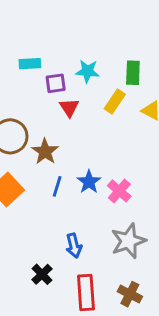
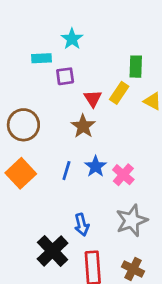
cyan star: (87, 71) -> (72, 39), moved, turned 30
red triangle: (69, 108) -> (93, 98), moved
brown star: (45, 152) -> (83, 126), moved
black cross: (42, 274) -> (53, 251), size x1.6

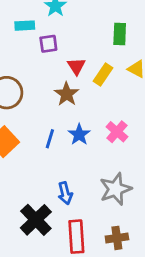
yellow rectangle: (119, 93) -> (103, 74), moved
pink cross: (123, 175) -> (117, 132), moved
brown cross: (133, 269) -> (117, 238), turned -35

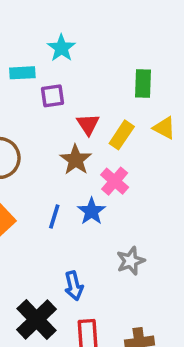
pink cross: (117, 132) -> (115, 181), moved
gray star: (116, 189) -> (131, 261), moved, size x0.7

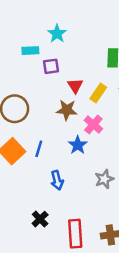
brown star: (76, 160) -> (67, 110), turned -30
blue line: (54, 217) -> (39, 149), moved
blue arrow: (74, 286) -> (57, 180), moved
black cross: (37, 319) -> (40, 219), size x0.6

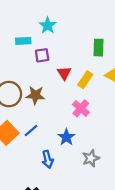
brown star: (67, 110) -> (35, 95), moved
blue star: (78, 145) -> (66, 137), moved
blue line: (39, 149) -> (31, 131), turned 32

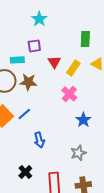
cyan rectangle: (23, 41) -> (17, 60), moved
blue star: (66, 137) -> (83, 120), moved
gray star: (91, 158) -> (78, 153), moved

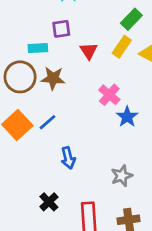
green rectangle: (85, 39) -> (131, 19), turned 42
yellow rectangle: (73, 68) -> (122, 47), moved
blue star: (83, 120) -> (127, 117), moved

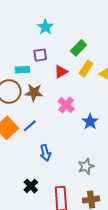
green rectangle: (131, 19) -> (79, 48), moved
red triangle: (89, 51) -> (61, 72), turned 32
pink cross: (109, 95) -> (66, 105), moved

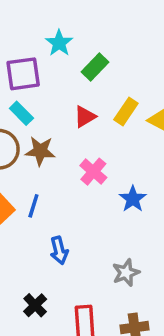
green rectangle: (79, 48) -> (95, 67), moved
purple square: (40, 55) -> (23, 74), moved, size x1.5
cyan rectangle: (22, 70) -> (21, 113), turned 48
blue line: (30, 126) -> (33, 206), turned -32

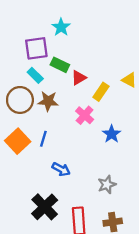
green rectangle: (95, 67) -> (60, 65), moved, turned 72
yellow rectangle: (126, 112) -> (101, 92), moved
blue arrow: (59, 250) -> (61, 169), turned -48
black cross: (35, 305) -> (45, 207), size x1.6

